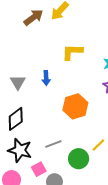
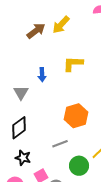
blue arrow: (46, 78) -> (42, 75), moved
gray line: (53, 144) -> (60, 144), moved
black star: (20, 150) -> (23, 158), size x0.7

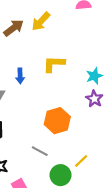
gray line: (60, 144) -> (40, 151), turned 49

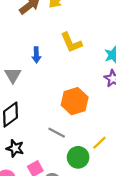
yellow L-shape: (54, 64) -> (71, 43), turned -115

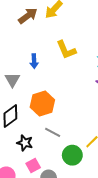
orange hexagon: (75, 101) -> (42, 104), moved
black star: (15, 148) -> (25, 143), moved

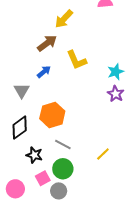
brown arrow: (28, 16) -> (47, 43), moved
blue arrow: (34, 61) -> (44, 72), turned -128
green circle: (72, 155) -> (63, 169), moved

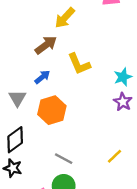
orange hexagon: (52, 115) -> (52, 110), moved
yellow line: (103, 154) -> (115, 156), moved
black star: (34, 155) -> (13, 168), moved

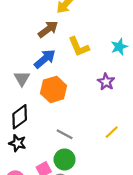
blue arrow: (42, 77) -> (45, 59), size x1.5
cyan star: (123, 77) -> (119, 47), moved
purple star: (123, 102) -> (106, 82), moved

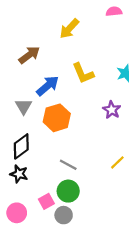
brown arrow: (48, 29) -> (29, 55), moved

